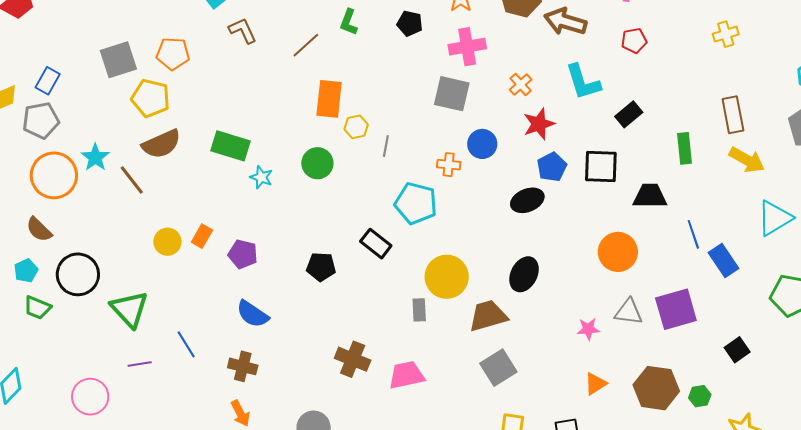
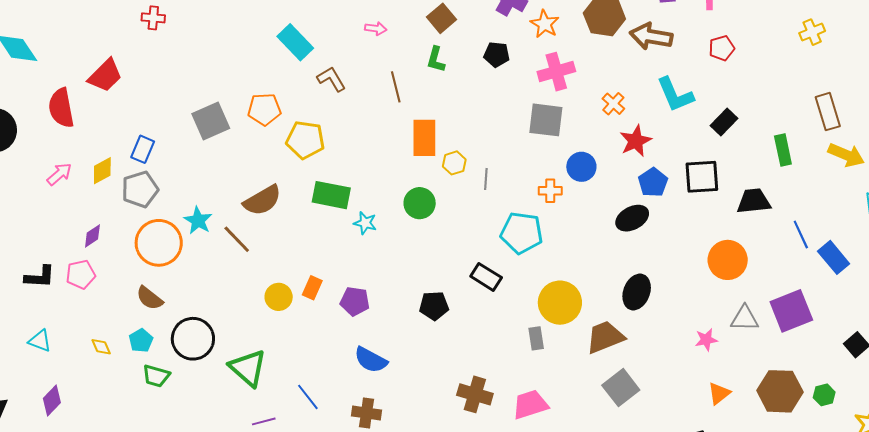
brown line: (306, 45) -> (396, 87), turned -56
yellow pentagon: (151, 98) -> (305, 140), moved

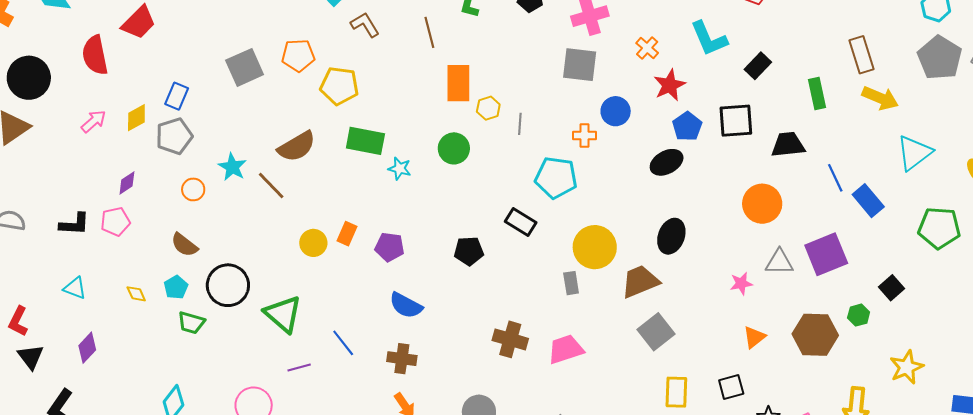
orange circle: (159, 243) -> (193, 189), size x0.5
green hexagon: (824, 395) -> (859, 315), moved

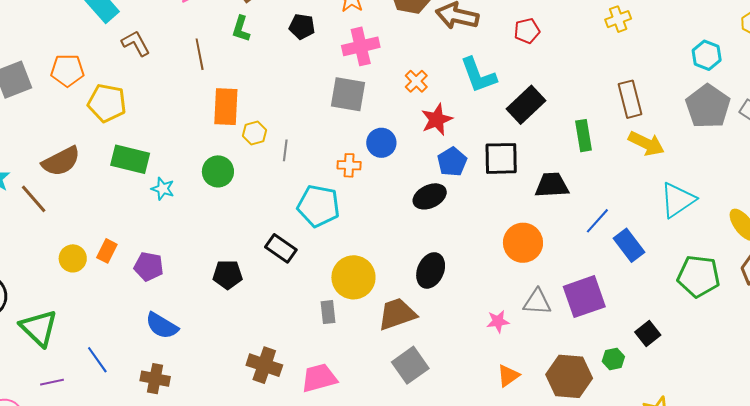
black rectangle: (758, 66) -> (526, 105), size x1.4
blue line: (835, 178) -> (597, 221), turned 64

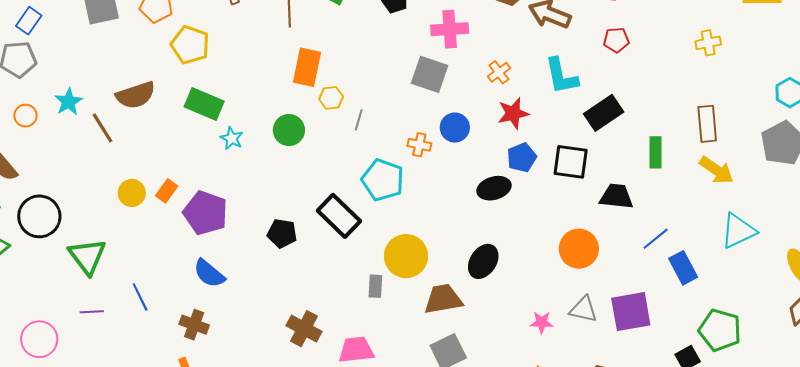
black rectangle: (281, 248) -> (339, 216), size x1.4
purple pentagon: (149, 267) -> (205, 213), size x1.5
green pentagon: (699, 276) -> (720, 330), moved

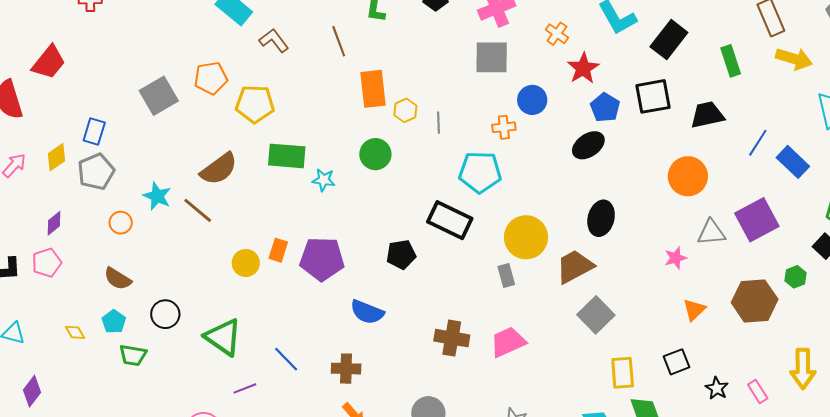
black circle: (39, 216) -> (165, 314), size x0.7
blue semicircle: (209, 273) -> (367, 312), moved

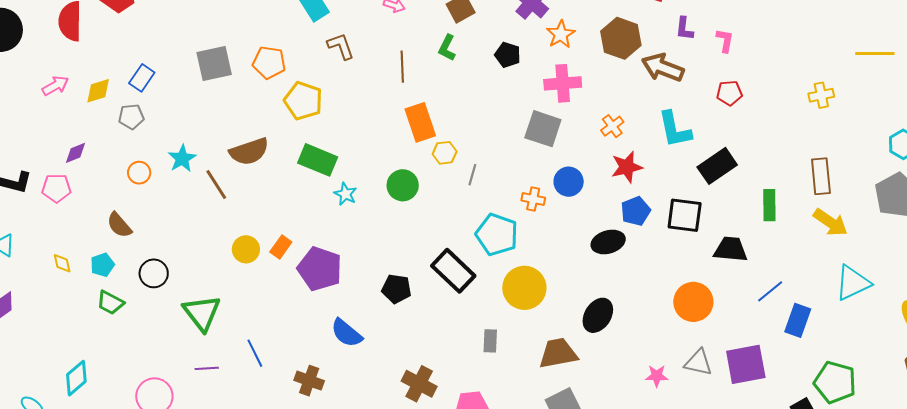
orange rectangle: (373, 89) -> (420, 122), turned -30
blue rectangle: (793, 162) -> (798, 320), turned 48
gray pentagon: (96, 172) -> (131, 117), size x0.7
yellow circle: (526, 237) -> (524, 288), moved

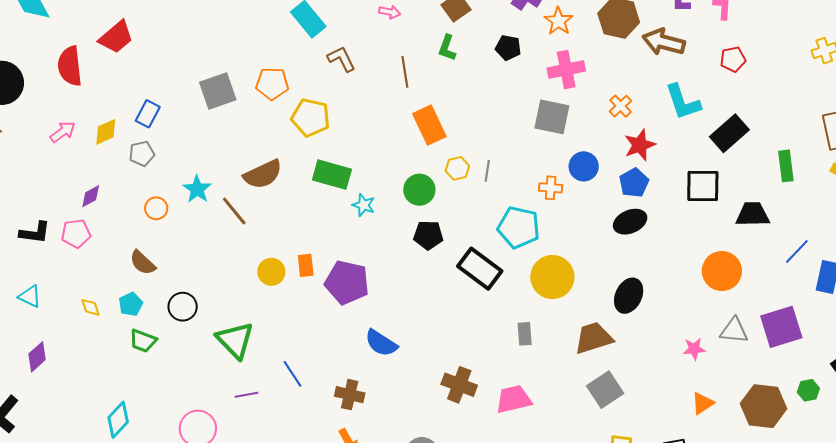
yellow hexagon: (445, 153) -> (457, 168), moved
blue pentagon: (636, 211) -> (634, 183), moved
orange rectangle: (281, 247) -> (306, 265), turned -35
black pentagon: (397, 289) -> (428, 235), moved

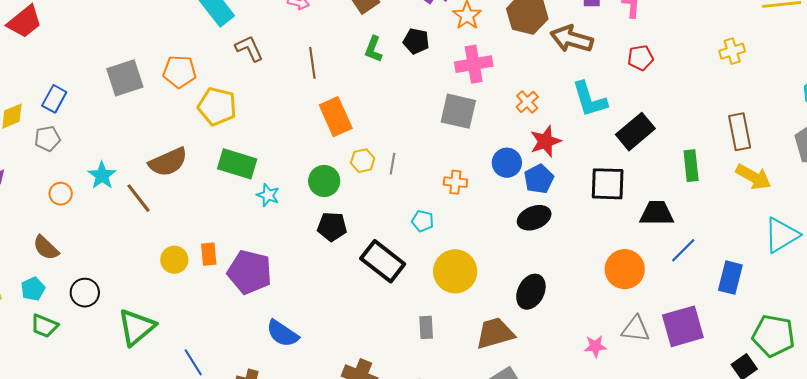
green L-shape: (447, 48) -> (373, 49), moved
blue circle: (584, 166) -> (507, 163), moved
cyan pentagon: (519, 227) -> (423, 221), size x0.5
blue line: (797, 252) -> (683, 250), moved
green triangle: (235, 340) -> (136, 327), turned 33

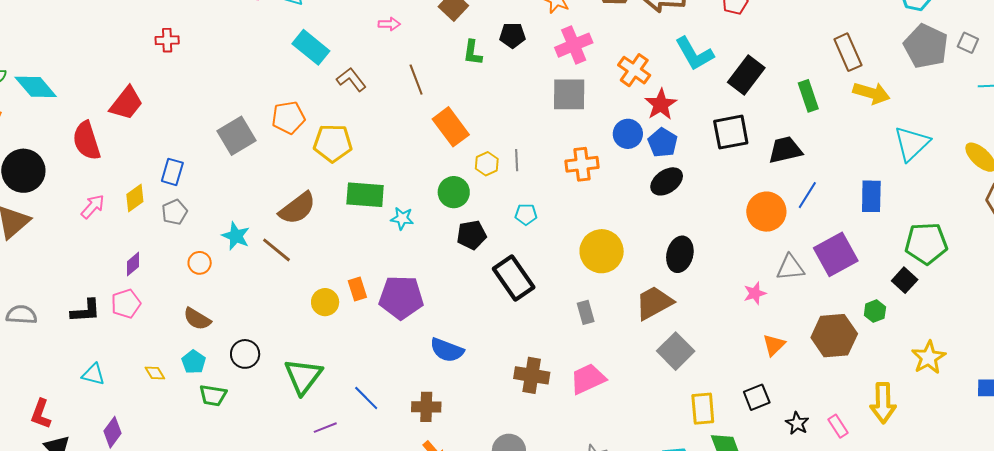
orange cross: (527, 102) -> (634, 70), size x1.4
orange cross: (455, 182) -> (582, 164), size x1.4
cyan pentagon: (423, 221) -> (526, 214), moved
blue line: (683, 250) -> (807, 195), moved
black rectangle: (383, 261) -> (514, 278), moved, turned 30

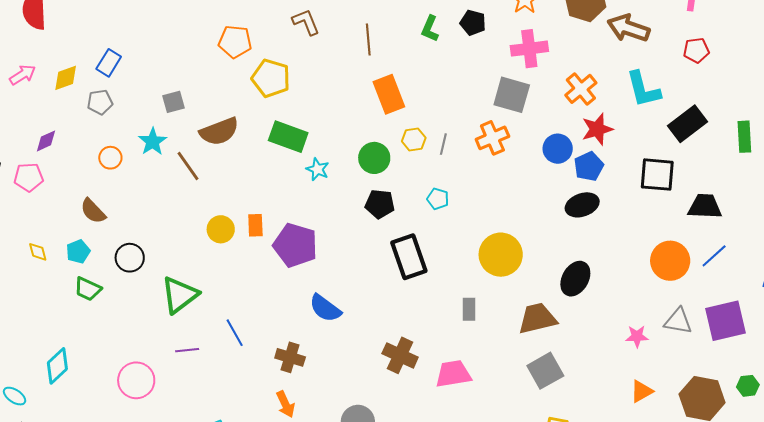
green rectangle: (808, 96) -> (744, 137), moved
gray square: (237, 136) -> (173, 102), moved, size x0.6
orange cross: (582, 164) -> (492, 138), moved, turned -32

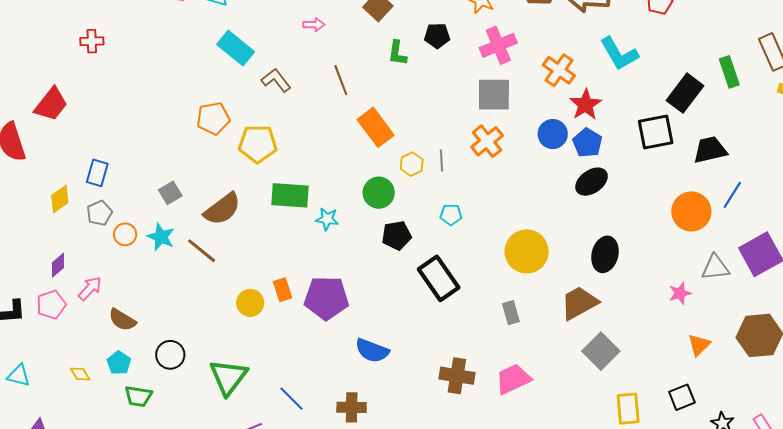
pink arrow: (23, 75) -> (90, 288), moved
black rectangle: (687, 124) -> (685, 93), moved
orange circle: (110, 158) -> (125, 234), moved

